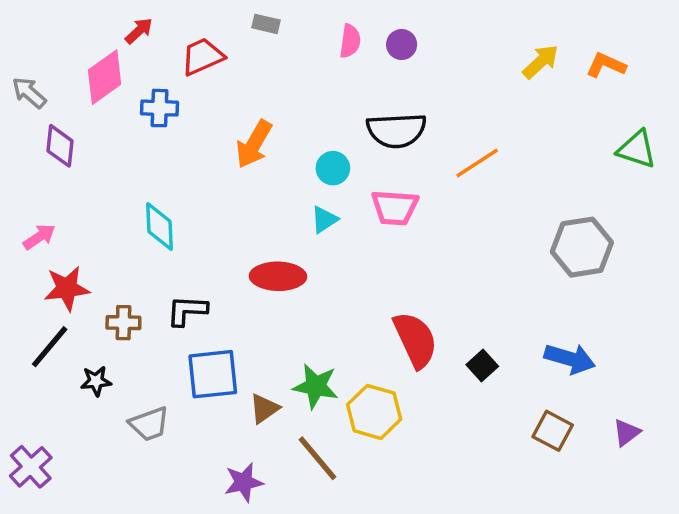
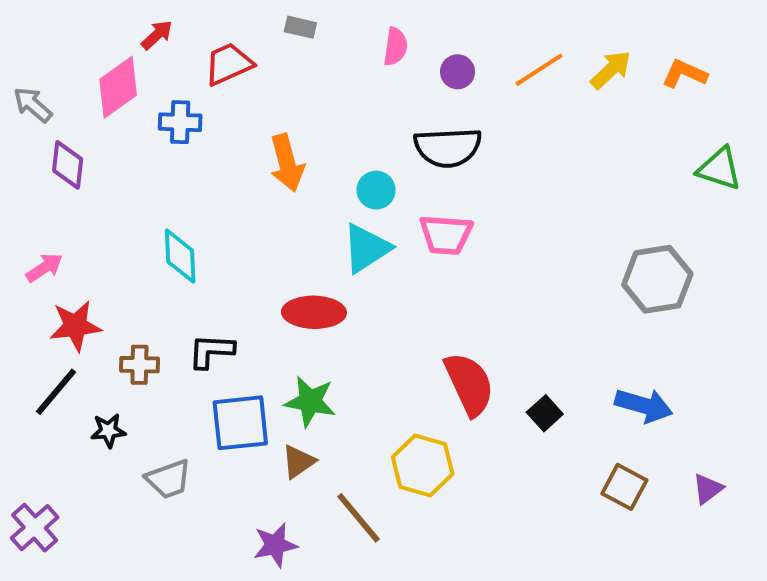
purple circle: (402, 45) -> (458, 72), moved
orange arrow: (254, 144) -> (287, 163), turned -45
orange line: (477, 163) -> (539, 70), moved
cyan triangle: (324, 220) -> (366, 248), size x1.6
green star: (316, 386) -> (310, 402), moved

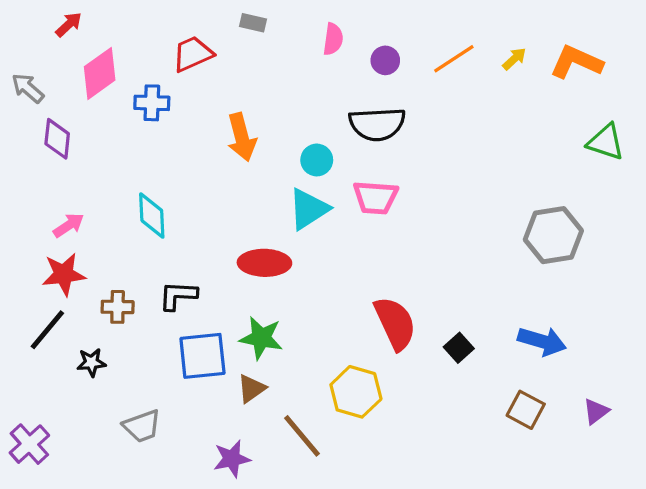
red arrow: (157, 35) -> (69, 24), moved
yellow arrow: (611, 70) -> (514, 59), size x0.7
orange L-shape: (684, 74) -> (576, 62), size x1.4
pink arrow: (44, 268) -> (69, 225), moved
gray trapezoid: (169, 479) -> (142, 426), moved

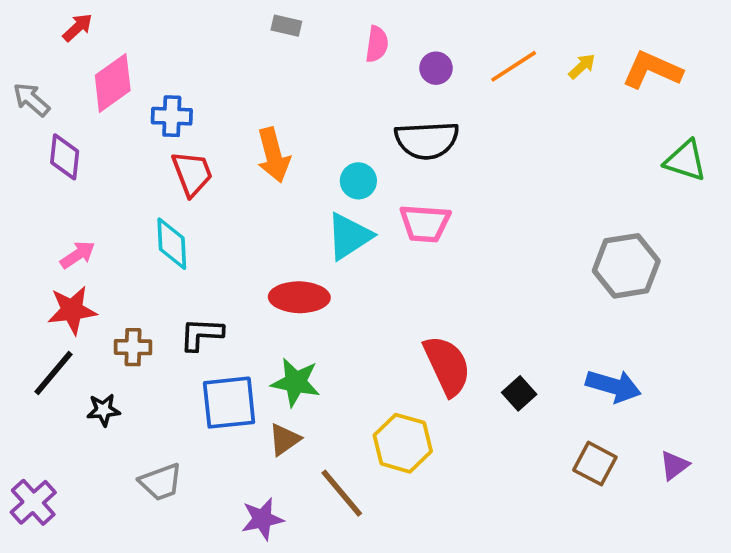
red trapezoid: (193, 54) -> (192, 173), moved, turned 93

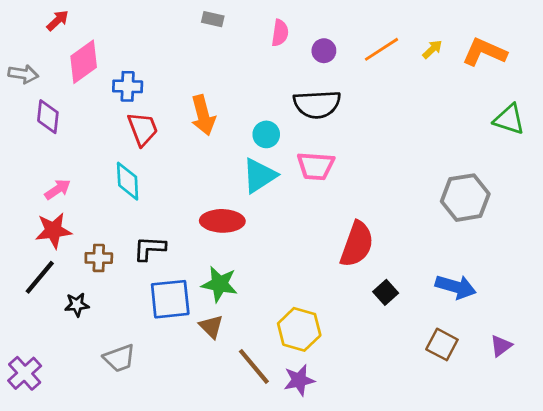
gray arrow: (31, 100) -> (23, 74), turned 148
red semicircle: (447, 366) -> (357, 244), moved, turned 45
brown triangle: (285, 440) -> (211, 327), turned -40
purple star: (262, 519) -> (299, 380), moved

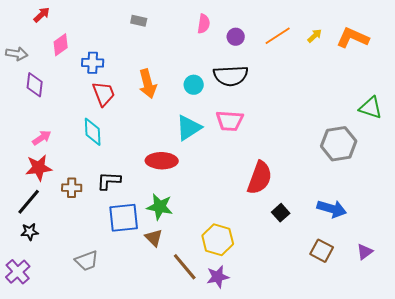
gray rectangle: (213, 19) -> (139, 21), moved
pink diamond: (84, 62) -> (61, 45), size x0.7
green triangle: (509, 119) -> (371, 108), moved
cyan circle: (266, 134) -> (194, 85), moved
black star: (77, 305) -> (30, 232), moved

